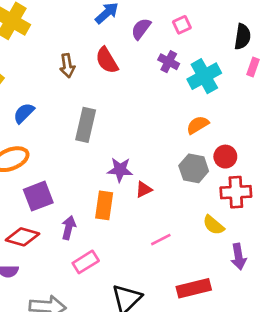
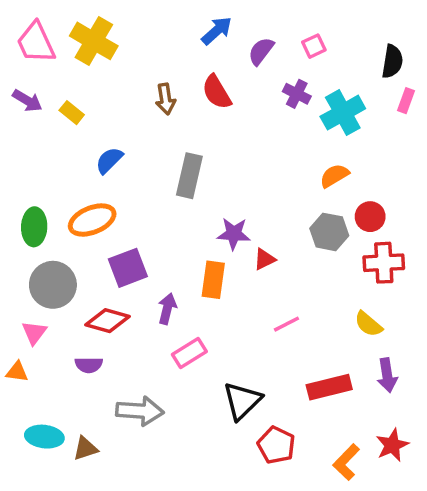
yellow semicircle: (213, 225) -> (368, 324), moved
purple arrow: (239, 257) -> (387, 375), moved

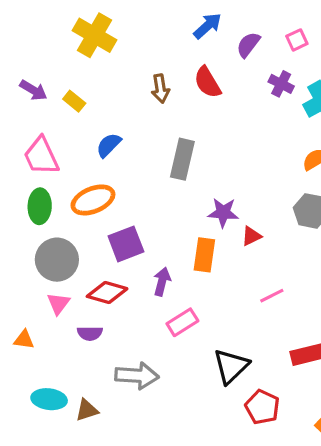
pink trapezoid: (36, 43) -> (41, 156), moved
pink triangle: (34, 333) -> (58, 303), moved

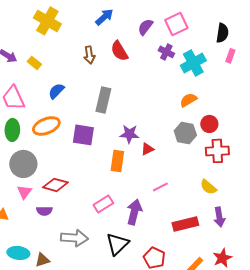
blue arrow: (207, 26) -> (104, 17), moved
pink square: (297, 40) -> (176, 24), size x1.6
purple square: (126, 244) -> (83, 135), moved, turned 30
purple arrow: (162, 282) -> (134, 212), moved, size x1.4
black triangle: (231, 366) -> (117, 244), moved

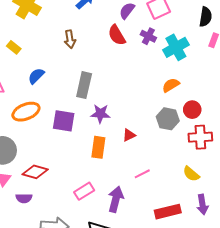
red semicircle: (119, 51) -> (117, 35), moved
purple star: (129, 134) -> (100, 114), moved

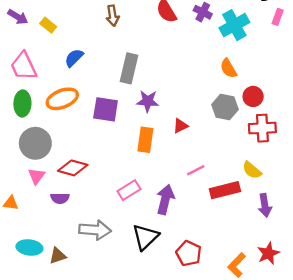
orange semicircle: (171, 85) -> (228, 68), turned -90
red rectangle: (168, 212) -> (225, 190), moved

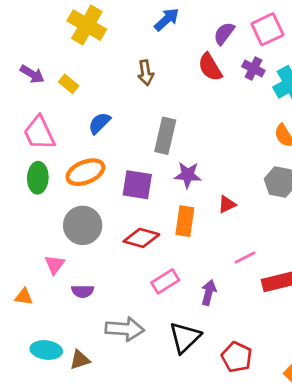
gray circle: (35, 143) -> (83, 225), moved
red diamond: (73, 168) -> (141, 238), moved
purple arrow: (165, 199) -> (209, 293), size x0.7

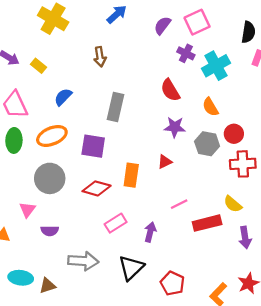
red semicircle: (210, 67) -> (170, 90), moved
purple star: (188, 175) -> (175, 127), moved

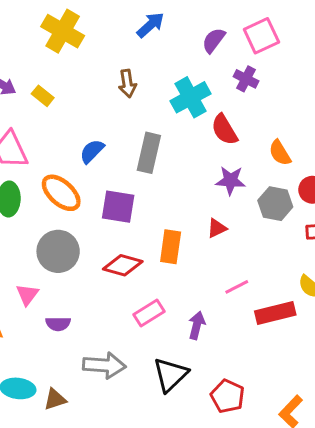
cyan cross: (216, 66) -> (191, 97), moved
blue semicircle: (63, 97) -> (92, 151), moved
orange ellipse: (52, 136) -> (61, 193), turned 64

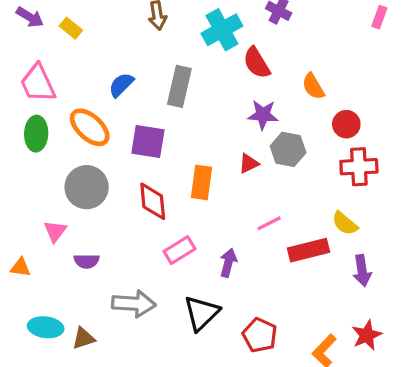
gray hexagon: (275, 204) -> (288, 149), moved
red diamond: (123, 265) -> (153, 201), turned 69

